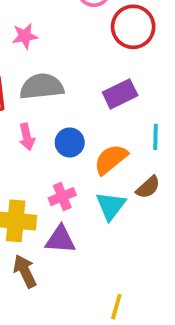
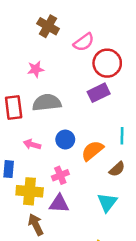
purple rectangle: (120, 94) -> (99, 93), moved
pink arrow: (27, 137) -> (32, 144), moved, turned 119
cyan triangle: (111, 206) -> (107, 202), moved

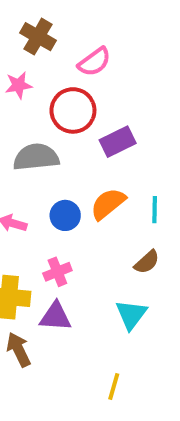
red circle: (107, 63) -> (73, 110), moved
pink star: (36, 69) -> (19, 85), moved
orange semicircle: (92, 151) -> (108, 204), moved

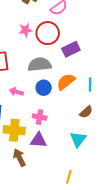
pink star: (19, 85) -> (25, 30), moved
gray semicircle: (36, 157) -> (40, 64), moved
pink cross: (57, 272) -> (40, 117), turned 32

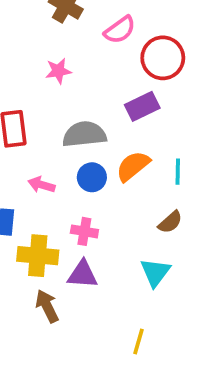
red circle: (48, 33) -> (163, 58), moved

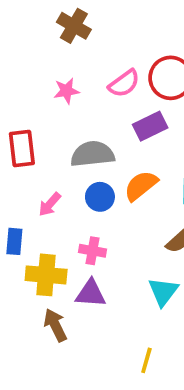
pink semicircle: (120, 30) -> (124, 83), moved
pink arrow: (41, 185) -> (50, 204), turned -65

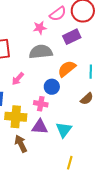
pink star: (66, 91) -> (40, 28), moved
blue circle: (100, 197) -> (52, 87), moved
cyan triangle: (163, 292) -> (64, 130), moved

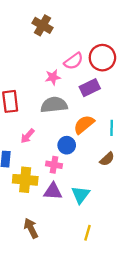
brown arrow: (21, 144) -> (31, 228), moved

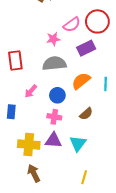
blue circle: (67, 145) -> (57, 95), moved
brown semicircle: (107, 159) -> (86, 114), moved
yellow cross: (25, 180) -> (29, 145), moved

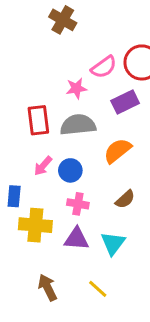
red rectangle: (15, 60) -> (38, 120), moved
blue circle: (57, 95) -> (70, 170), moved
yellow cross: (29, 145) -> (35, 225), moved
yellow line: (84, 177) -> (98, 289), moved, turned -64

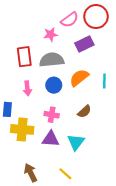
pink arrow: (43, 166) -> (27, 88), turned -48
blue circle: (70, 170) -> (54, 85), moved

